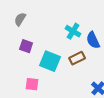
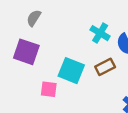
purple square: (26, 46) -> (26, 52), moved, size x1.5
pink square: (32, 84) -> (49, 89), moved

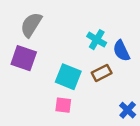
gray semicircle: (34, 18) -> (31, 25), size x1.5
pink square: (49, 89) -> (63, 105), moved

